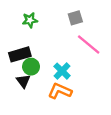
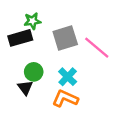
gray square: (75, 18) -> (65, 38), moved, size x1.5
black rectangle: (20, 54) -> (20, 38), moved

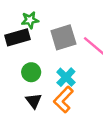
black triangle: (25, 88) -> (34, 101), moved
orange L-shape: (65, 99) -> (63, 100), turned -70

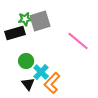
gray square: (63, 37) -> (40, 21), moved
cyan cross: (66, 77) -> (41, 72), moved

